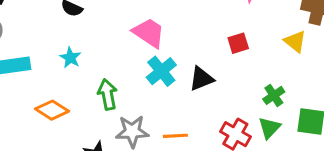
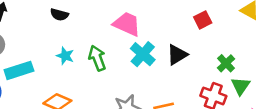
green arrow: (107, 94) -> (97, 58), moved
green cross: (274, 95) -> (226, 63), moved

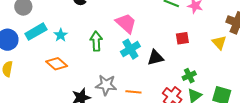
cyan star: (65, 56) -> (61, 35), moved
cyan rectangle: (19, 70) -> (36, 32), turned -30

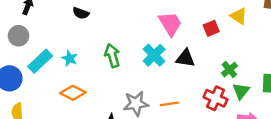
pink trapezoid: (126, 23) -> (170, 24), moved, turned 30
yellow triangle: (219, 42) -> (239, 16), moved
black triangle: (155, 58) -> (185, 58), turned 36

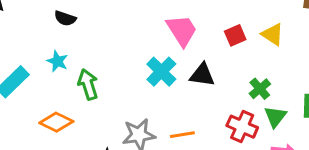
yellow triangle: (239, 16) -> (273, 34), moved
green arrow: (112, 56) -> (88, 84), moved
cyan star: (70, 58) -> (57, 61), moved

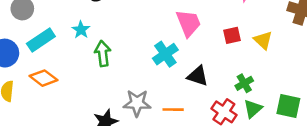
black triangle: (202, 75) -> (198, 76), moved
orange diamond: (56, 122) -> (43, 78), moved

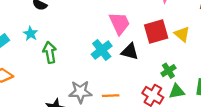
red square: (232, 35) -> (156, 31), size x1.6
black triangle: (198, 76) -> (130, 52), moved
green triangle: (253, 109) -> (177, 91), turned 35

